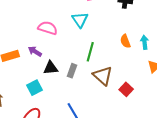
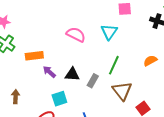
orange semicircle: (125, 41) -> (150, 61), turned 72
purple arrow: (35, 51) -> (49, 72), moved
cyan square: (35, 88) -> (59, 99), moved

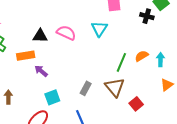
green line: (114, 65) -> (121, 62), moved
black triangle: (72, 74) -> (40, 36), moved
gray rectangle: (93, 81) -> (86, 88), moved

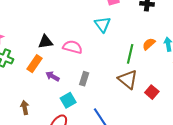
pink semicircle: (66, 33) -> (73, 47), moved
orange rectangle: (26, 56) -> (35, 64), turned -36
gray rectangle: (86, 88) -> (84, 79), moved

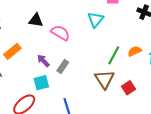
orange rectangle: (35, 64) -> (12, 51), moved
purple arrow: (53, 76) -> (43, 61), moved
red square: (152, 92) -> (128, 88), moved

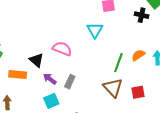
black triangle: (36, 20) -> (36, 60), moved, turned 42
orange rectangle: (12, 51) -> (18, 75), turned 54
red square: (128, 88) -> (138, 92), turned 32

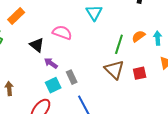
orange rectangle: (18, 75) -> (16, 16), moved, turned -48
gray rectangle: (70, 82) -> (72, 77), moved, turned -48

